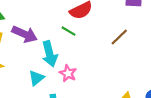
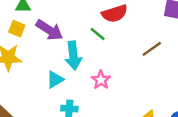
pink star: (68, 73) -> (101, 80), moved

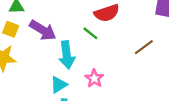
cyan triangle: (55, 80) -> (59, 85), moved

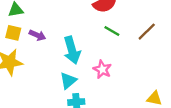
purple arrow: (43, 30) -> (37, 35), moved, size x0.6
green line: (90, 33) -> (112, 31), moved

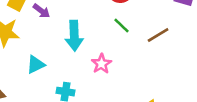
cyan triangle: (68, 81) -> (36, 65), moved

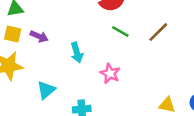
cyan arrow: (74, 36) -> (77, 53), size x0.7

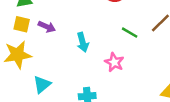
green line: (120, 31) -> (130, 33), moved
cyan triangle: (46, 90) -> (42, 84), moved

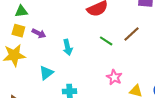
pink star: (114, 62) -> (114, 77), moved
cyan triangle: (42, 84) -> (46, 73), moved

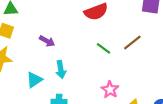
purple arrow: (39, 33) -> (47, 41), moved
cyan arrow: (68, 47) -> (61, 70), moved

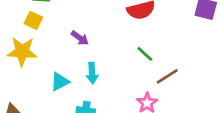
brown line: (132, 42) -> (167, 76), moved

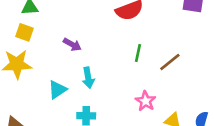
green line: (145, 54) -> (138, 53), turned 66
brown line: (167, 76) -> (170, 62), moved

